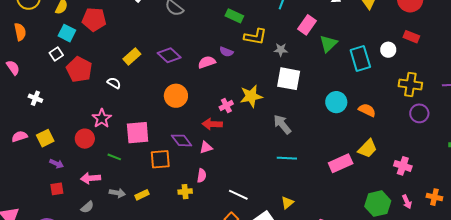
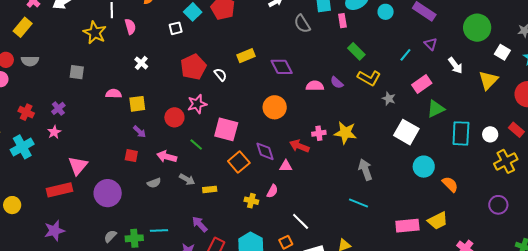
red pentagon: (79, 70) -> (193, 67), moved
white square: (289, 79) -> (406, 132), moved
yellow cross: (410, 84) -> (506, 161), moved, turned 35
orange square: (160, 159) -> (239, 162), turned 35

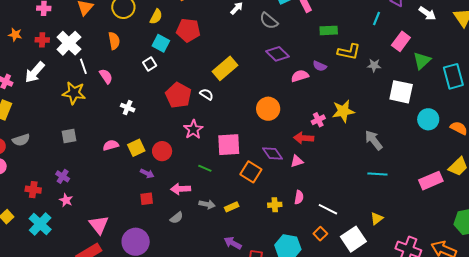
green rectangle: (356, 51) -> (329, 30), turned -30
yellow rectangle: (246, 56) -> (225, 68), size x1.4
purple diamond: (282, 67) -> (278, 54), moved
red circle: (174, 117) -> (162, 151), moved
pink semicircle: (272, 191) -> (299, 197), moved

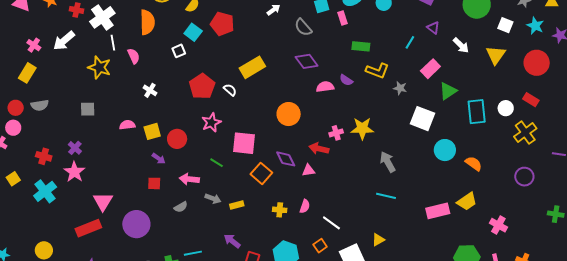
orange semicircle: (114, 41) -> (147, 22), size x1.4
pink star: (66, 200) -> (74, 172), size x1.5

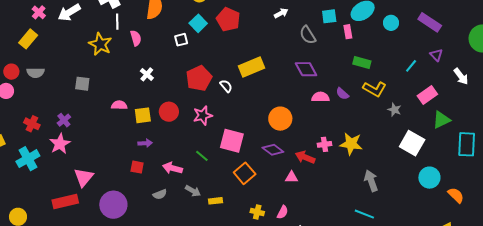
red circle: (177, 139) -> (169, 112), moved
purple arrow: (159, 159) -> (145, 143), turned -48
purple diamond: (286, 159) -> (273, 150), moved, turned -35

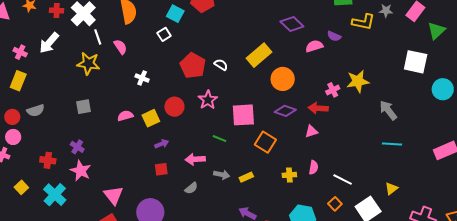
yellow rectangle: (252, 67) -> (259, 55), moved
gray star: (394, 110) -> (386, 11), moved

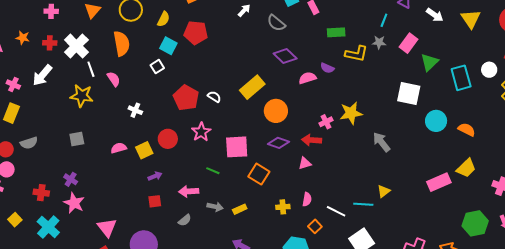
cyan line: (392, 144) -> (363, 204), moved
yellow triangle: (391, 189) -> (384, 191), moved
orange square: (335, 204) -> (315, 226), moved

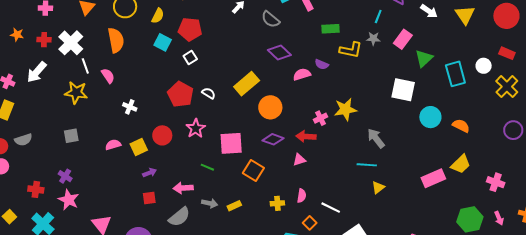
white square: (157, 67) -> (190, 58), moved
cyan line: (363, 204) -> (367, 165), moved
gray semicircle: (185, 220) -> (179, 217), size x1.6

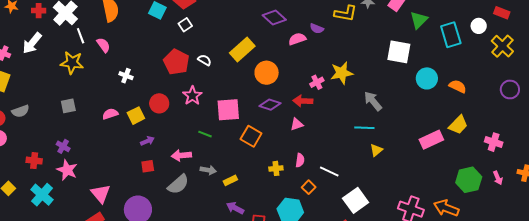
yellow rectangle: (234, 206) -> (230, 180), moved

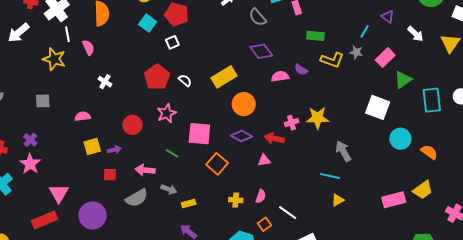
red circle: (159, 103) -> (133, 125), moved
yellow square: (136, 116) -> (92, 146), moved

